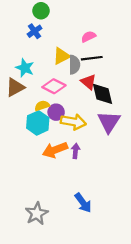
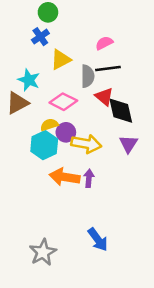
yellow triangle: (61, 56) -> (61, 60), moved
purple triangle: (109, 122) -> (128, 144), size x0.7
orange arrow: (55, 150) -> (65, 177), turned 30

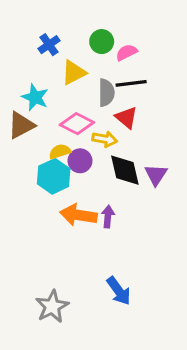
green circle: (48, 12) -> (102, 42), moved
black diamond: (121, 111) -> (125, 170), moved
yellow arrow: (86, 144) -> (105, 139), moved, size x0.7

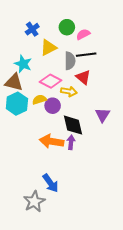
brown triangle: (21, 125) -> (14, 82), turned 42
black diamond: (125, 170) -> (73, 125), moved
cyan hexagon: (54, 176) -> (17, 104), moved
blue arrow: (119, 291) -> (51, 183), moved

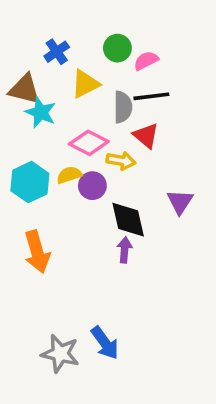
brown triangle: (14, 82) -> (25, 89), moved
orange arrow: (52, 141) -> (37, 252), moved, turned -115
blue arrow: (51, 183) -> (105, 343), moved
gray star: (34, 201) -> (60, 354), turned -30

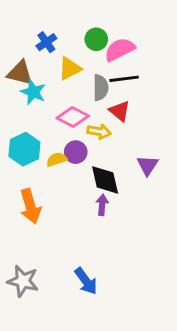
pink semicircle: (146, 61) -> (120, 50), size x1.5
yellow semicircle: (69, 175) -> (57, 159), moved
gray star: (60, 354) -> (23, 281), moved

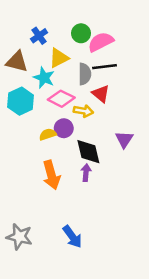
cyan star: (33, 92) -> (44, 78), moved
cyan hexagon: (24, 149) -> (21, 101), moved
orange arrow: (30, 206) -> (51, 175), moved

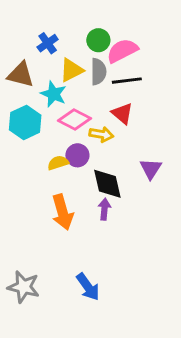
gray semicircle: (85, 74) -> (98, 72), moved

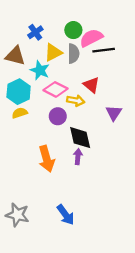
black line: (127, 81) -> (104, 50), moved
yellow semicircle: (58, 163) -> (20, 113), moved
purple triangle: (151, 169) -> (114, 113), moved

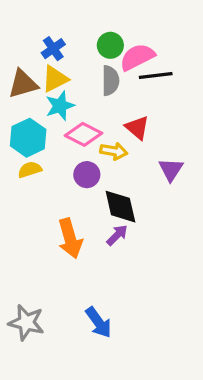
yellow triangle: (53, 52) -> (55, 79), moved
brown triangle: (15, 56) -> (23, 84), turned -30
cyan star: (40, 70) -> (60, 106), turned 30
purple arrow: (78, 157) -> (117, 235), turned 40

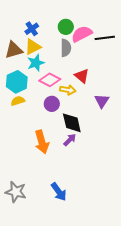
black line: (156, 76) -> (105, 38), moved

